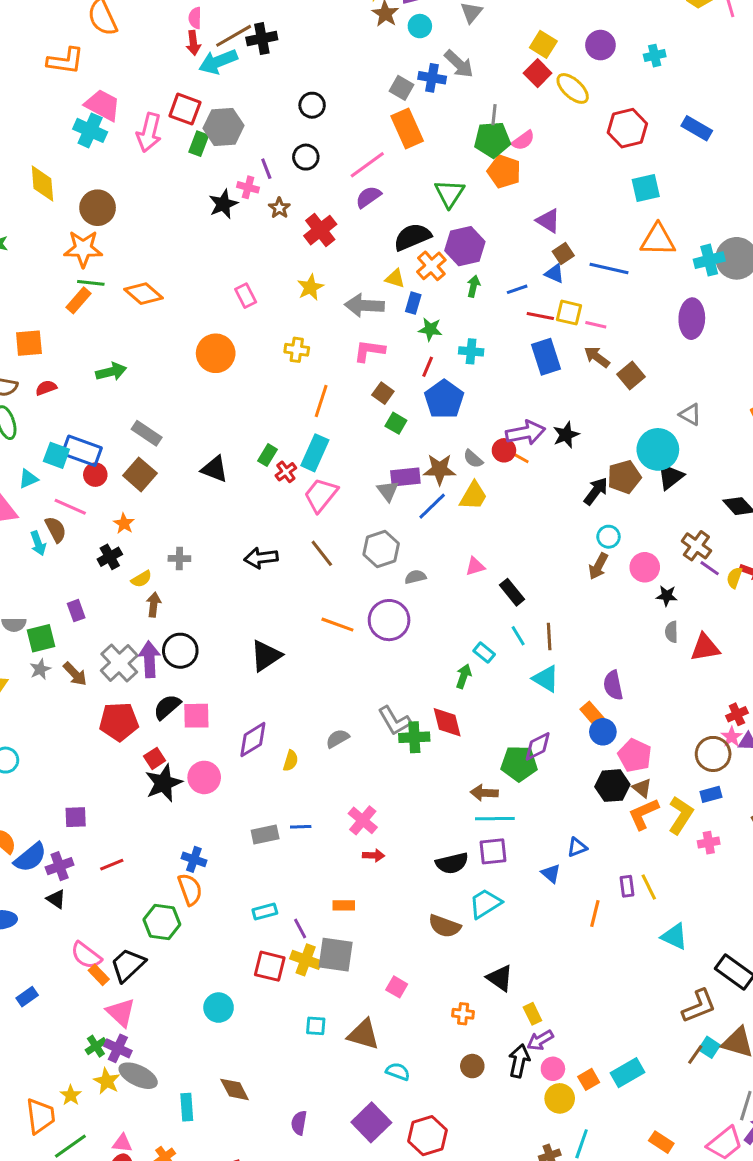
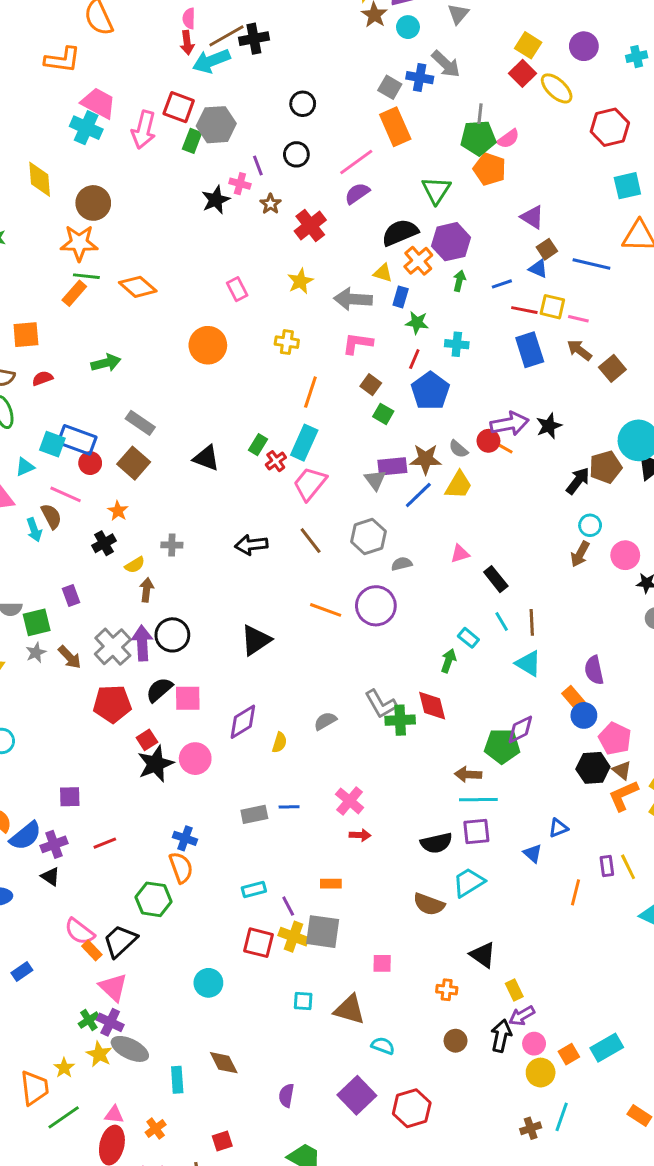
pink square: (397, 987) -> (382, 963), turned -30

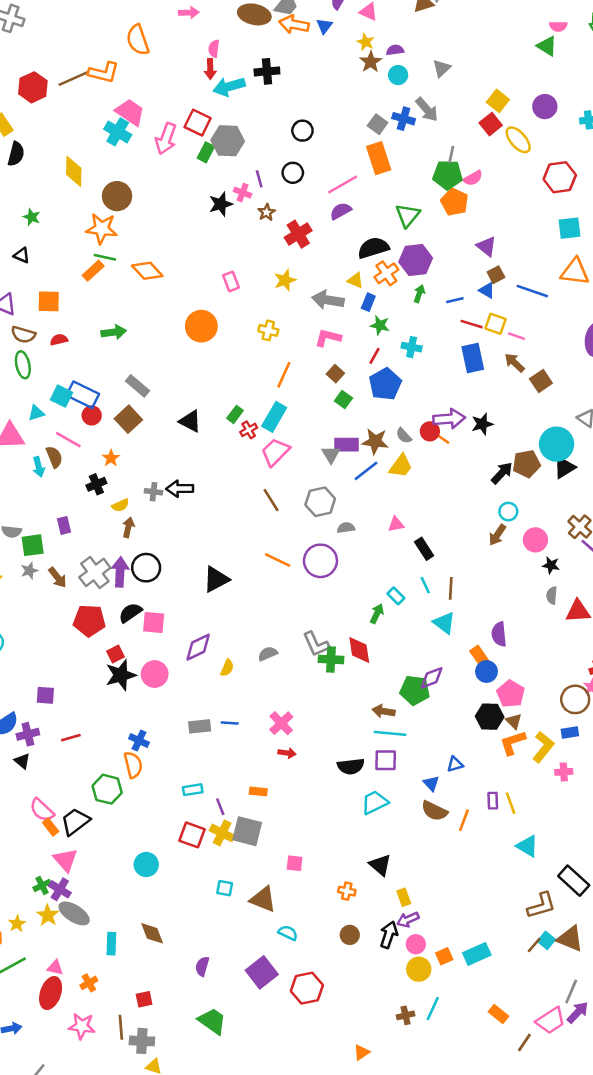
brown line: (226, 36) -> (74, 78), moved
black arrow: (251, 545) -> (180, 489), moved
brown semicircle: (429, 904) -> (434, 811), moved

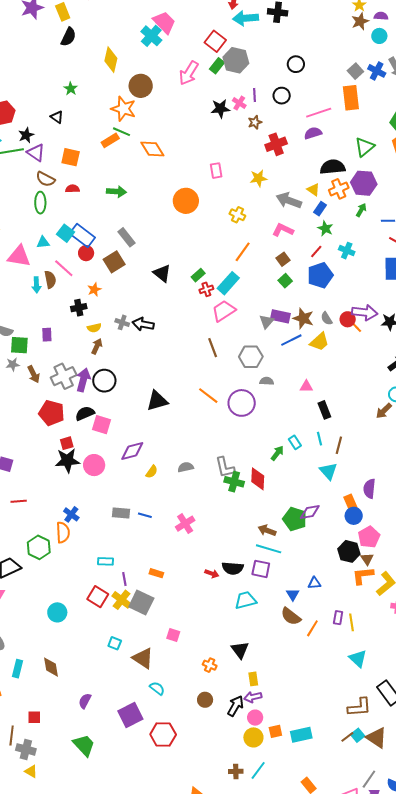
pink arrow: (166, 139) -> (189, 73), moved
red arrow: (287, 753) -> (212, 574), moved

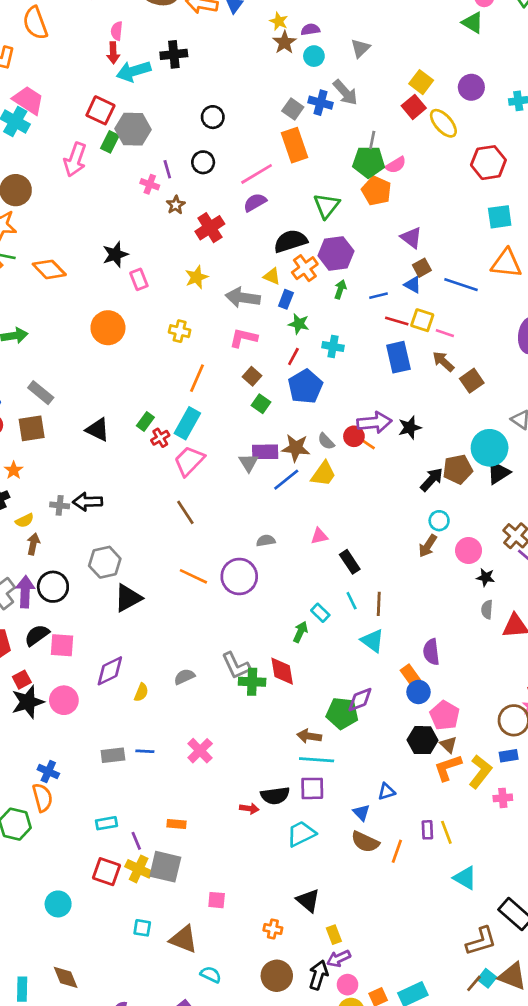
black star: (220, 109) -> (115, 254), moved
brown square: (114, 262) -> (32, 428), turned 35
gray hexagon: (251, 357) -> (105, 562), moved
brown circle: (205, 700) -> (277, 976), size x1.5

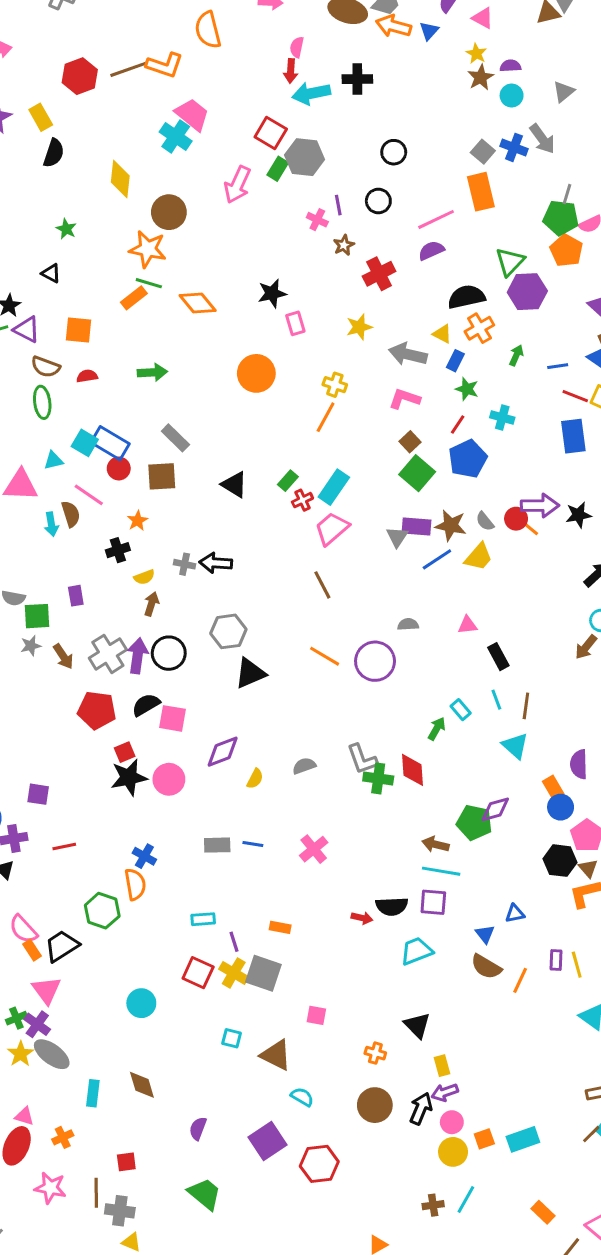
purple hexagon: (336, 253) -> (527, 292), moved
orange line: (197, 378) -> (326, 417), moved
green square: (261, 404) -> (417, 473), size x1.6

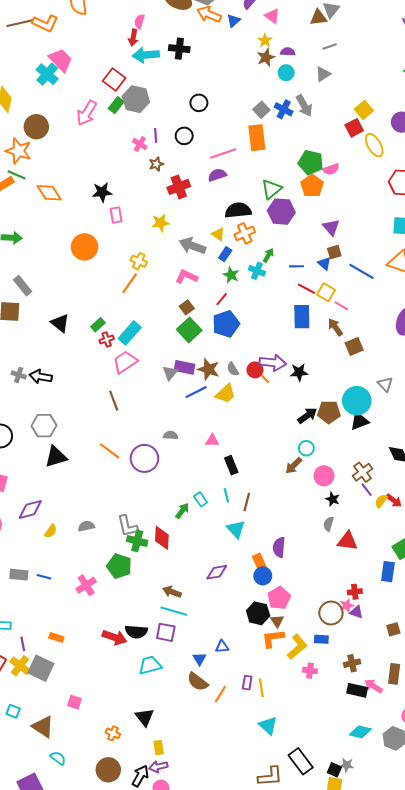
gray line: (567, 194) -> (330, 46), moved, turned 48
cyan cross: (502, 418) -> (257, 271), moved
green pentagon: (474, 823) -> (119, 566), moved
red arrow: (362, 918) -> (114, 637), size x1.6

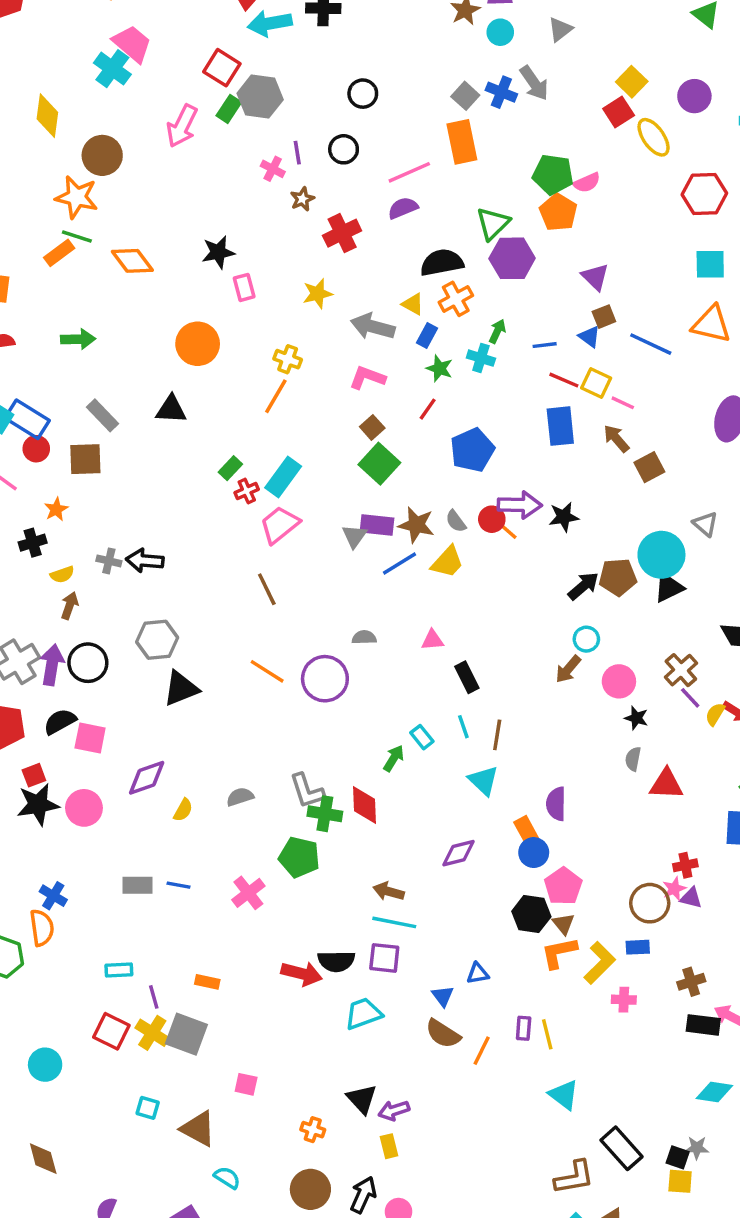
black triangle: (60, 323) -> (171, 409), moved, turned -30
blue pentagon: (226, 324) -> (472, 450), moved
purple arrow: (158, 767) -> (394, 1111), moved

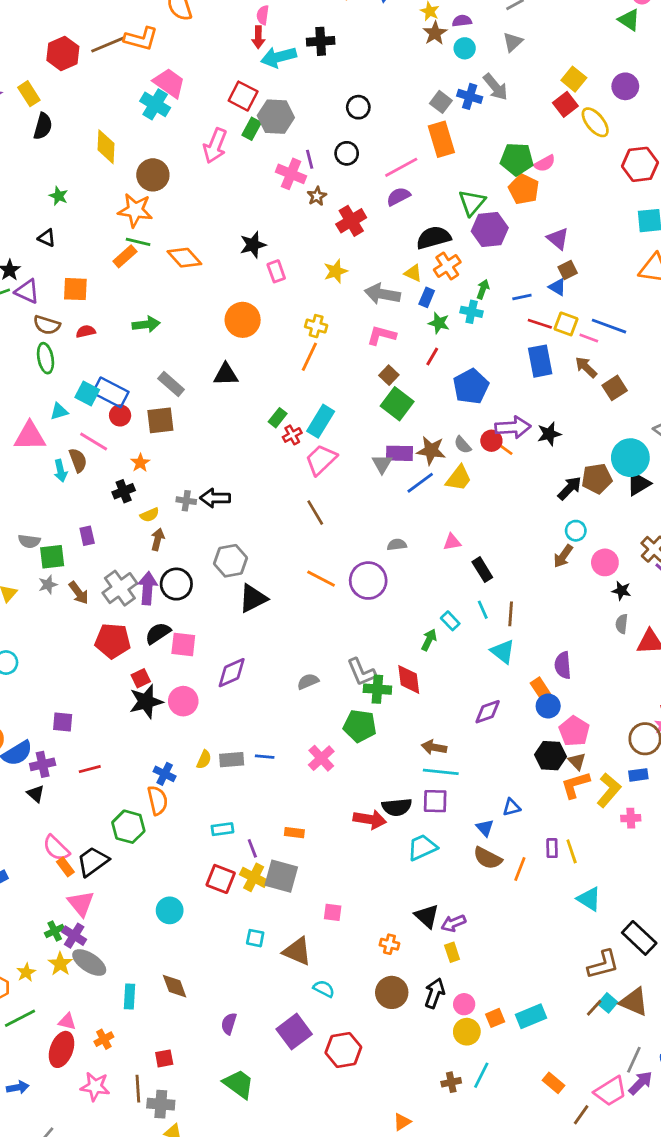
pink cross: (273, 169) -> (291, 174), size x1.5
blue line: (651, 344) -> (609, 326), moved
yellow semicircle: (183, 810) -> (204, 760), moved

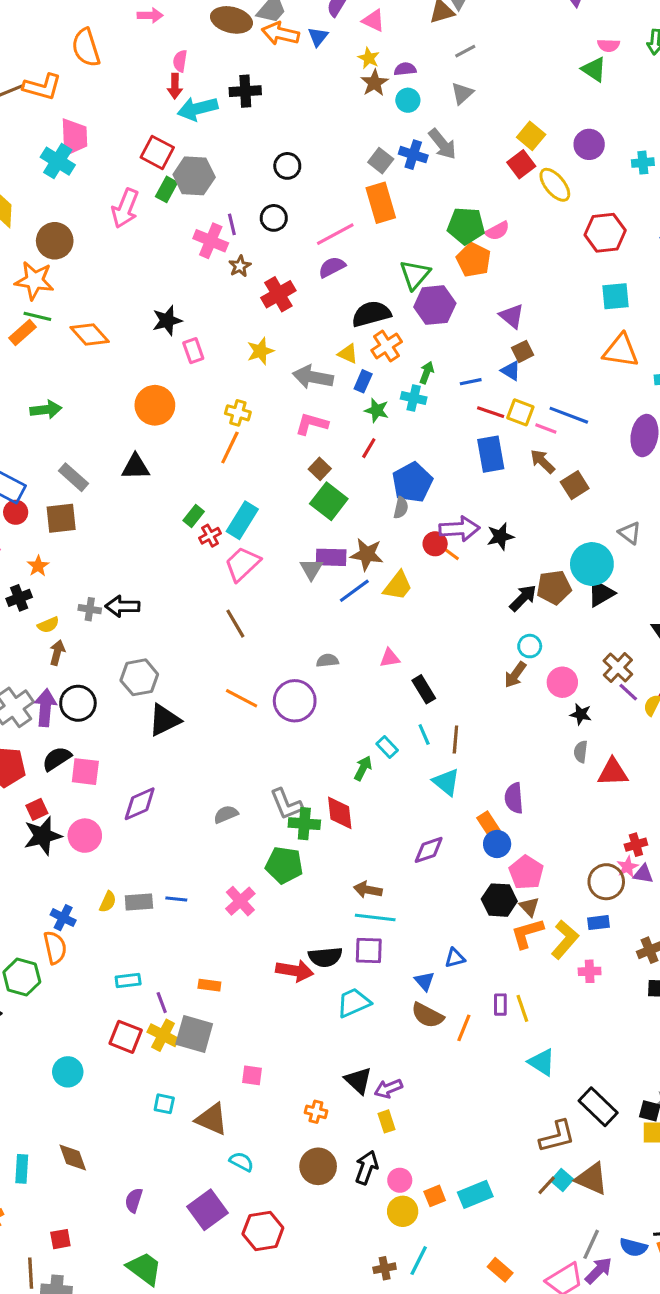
pink trapezoid: (169, 83) -> (74, 137), turned 52
gray semicircle: (463, 445) -> (401, 508), moved, turned -126

